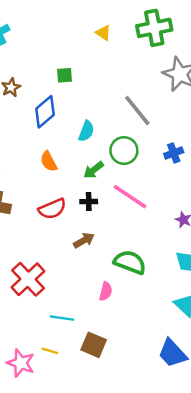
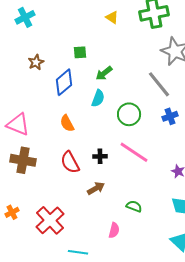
gray line: (137, 110) -> (159, 84), moved
green arrow: (94, 170) -> (104, 73), moved
red semicircle: (52, 209) -> (70, 162), turned 85
green semicircle: (130, 262) -> (134, 206), size x0.6

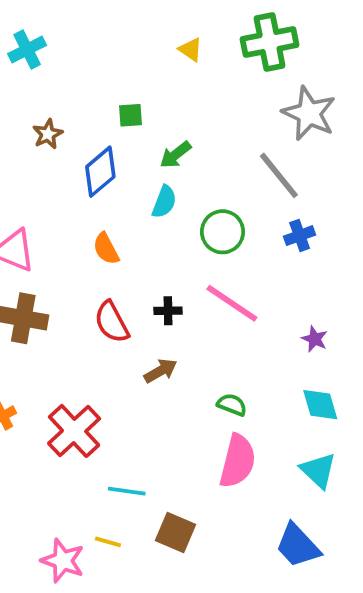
pink semicircle: (114, 230) -> (238, 461), moved, size x1.8

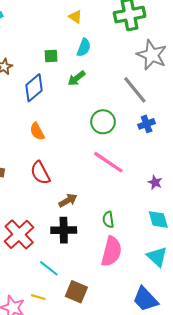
yellow triangle: (191, 50) -> (75, 17), moved
cyan semicircle: (164, 202) -> (84, 47), moved
black cross: (168, 311) -> (64, 230), moved, size x1.6
green semicircle: (232, 405) -> (108, 220), turned -119
cyan line: (127, 491) -> (49, 268), turned 30

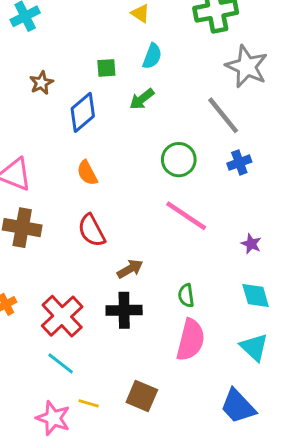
cyan line: (49, 268) -> (61, 363), moved

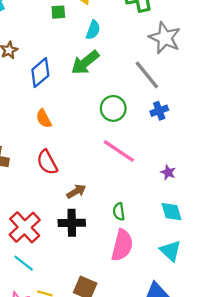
green square: (106, 68) -> (58, 12), moved
green arrow: (142, 99) -> (85, 63), size x1.5

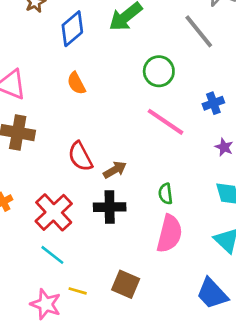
blue cross: (159, 111) -> (213, 103), moved
red semicircle: (47, 162) -> (80, 156), moved

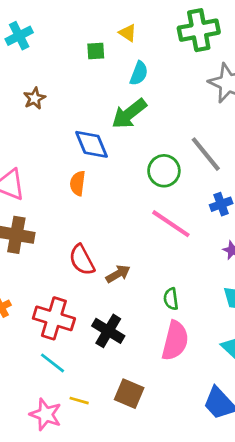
blue diamond: (72, 29) -> (92, 144), moved, turned -72
gray line: (199, 31) -> (206, 154), moved
orange semicircle: (76, 83) -> (78, 183), turned 35
black cross: (110, 207) -> (108, 331), moved, turned 32
red cross: (54, 212) -> (54, 318), turned -30

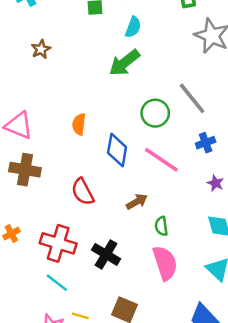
blue diamond: (92, 144) -> (117, 150), moved, turned 32
brown arrow: (118, 274) -> (137, 202), moved
pink semicircle: (175, 341) -> (165, 263), turned -32

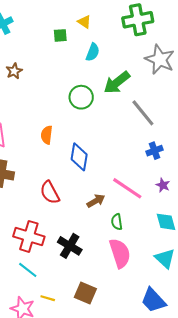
green arrow: (124, 63) -> (117, 83), moved
green circle: (155, 113) -> (81, 97), moved
pink line: (161, 160) -> (127, 188), moved

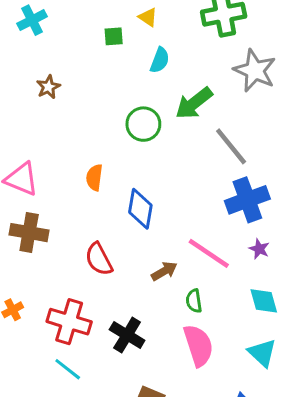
blue cross: (154, 151) -> (247, 200), size x1.8

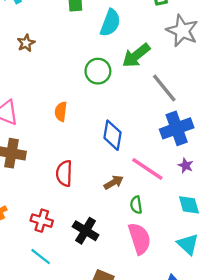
cyan semicircle: (160, 60) -> (110, 23), size x1.4
blue diamond: (140, 209) -> (113, 135), moved
red semicircle: (99, 259) -> (64, 173), turned 30
red cross: (69, 322) -> (42, 221), size x0.7

